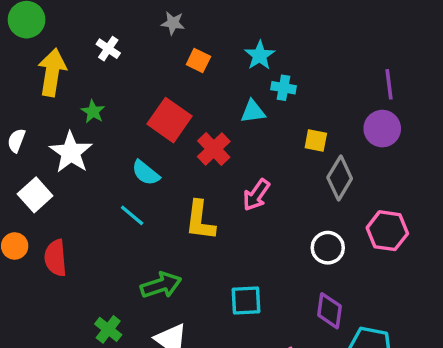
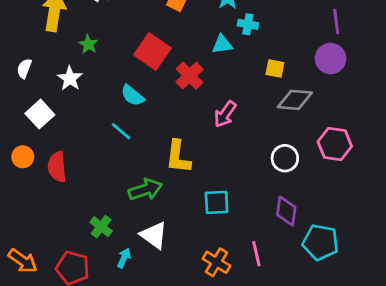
white star: (71, 152) -> (70, 78), size x0.7
gray diamond: (340, 178) -> (295, 100), turned 64
yellow L-shape: (200, 220) -> (178, 157), moved

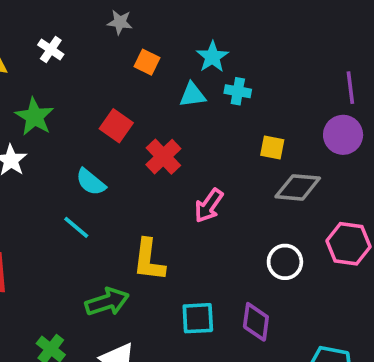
green star: (88, 44) -> (34, 117), size x1.5
cyan triangle: (222, 44) -> (192, 95), moved
red square: (152, 51) -> (116, 126), size x0.7
purple diamond: (286, 211) -> (256, 322), moved

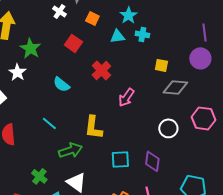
white cross: (51, 50) -> (59, 11), moved
red square: (116, 126) -> (73, 43), moved
cyan line: (76, 227) -> (49, 123), moved

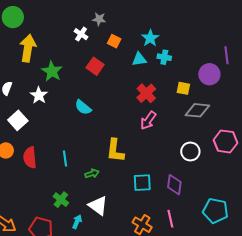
purple circle: (200, 58) -> (209, 74), moved
red cross: (101, 70) -> (146, 93), moved
cyan line: (49, 123) -> (65, 159), moved, turned 42
green arrow: (70, 150) -> (92, 174), size x0.6

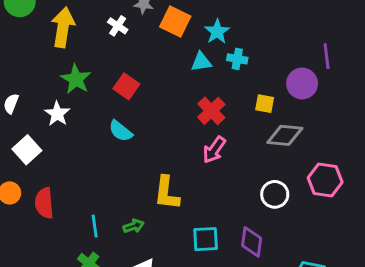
orange square: (114, 41) -> (175, 22), moved, size x1.5
yellow arrow: (28, 48) -> (63, 27), moved
red square: (95, 66) -> (126, 86), moved
cyan line: (65, 159) -> (95, 226), moved

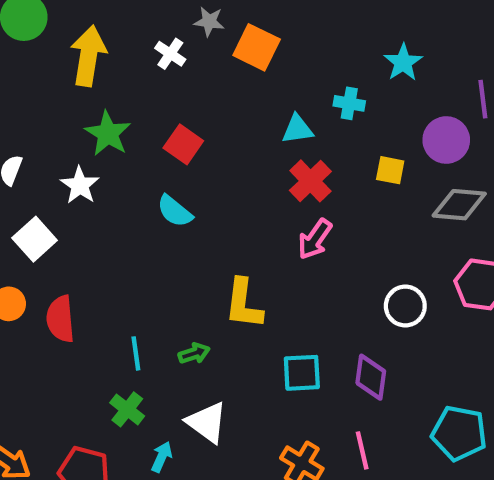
cyan star: (217, 32) -> (403, 62), moved
cyan triangle: (201, 62) -> (298, 129), moved
gray diamond: (285, 135) -> (459, 205), moved

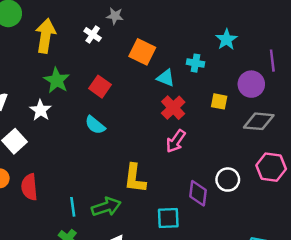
orange square: (257, 47) -> (142, 52), moved
cyan triangle: (298, 129) -> (166, 78), turned 30
green arrow: (194, 353) -> (106, 207), size x1.6
purple diamond: (371, 377) -> (198, 193), moved

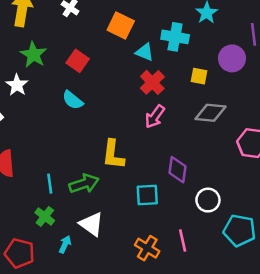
cyan cross: (196, 63) -> (175, 37), size x1.5
gray diamond: (259, 121) -> (210, 113), moved
white circle: (228, 180) -> (208, 200), moved

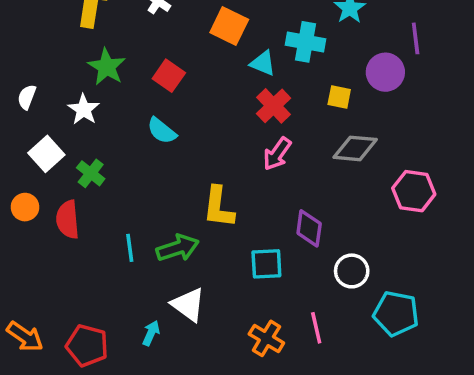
green cross: (45, 217) -> (91, 173), moved

